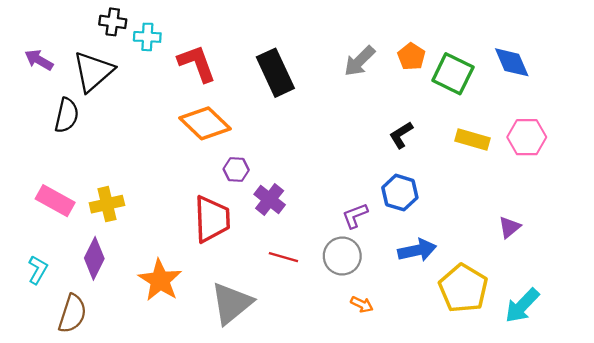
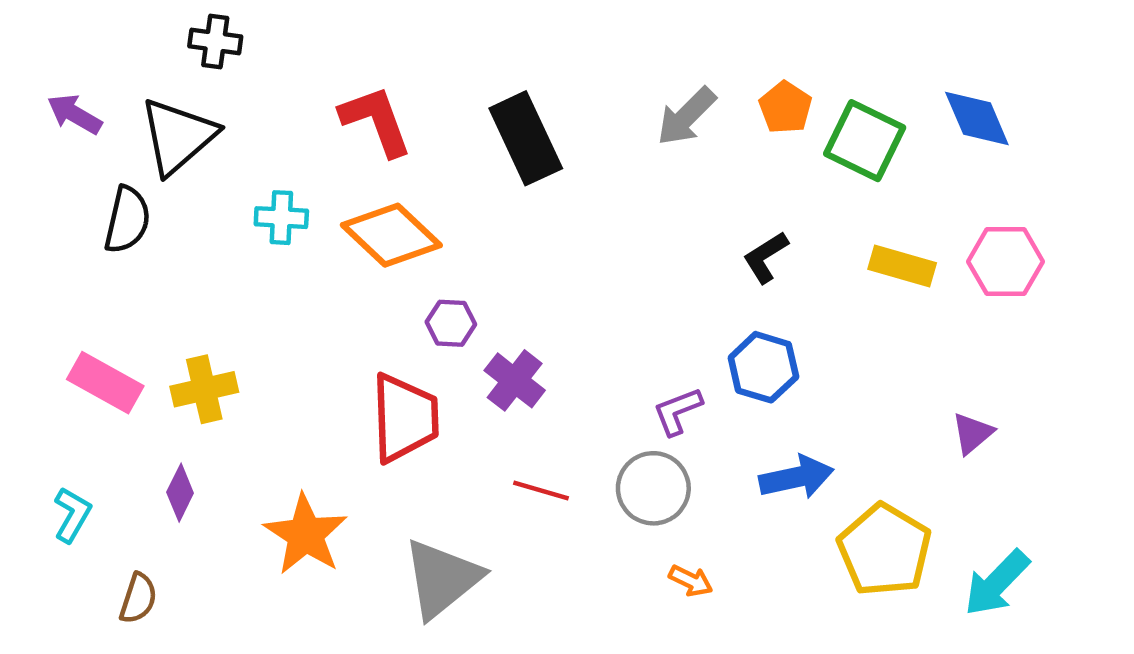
cyan cross: (147, 37) -> (281, 218), moved
purple diamond: (94, 258) -> (180, 493), size x0.7
brown semicircle: (72, 314) -> (138, 598), size x0.7

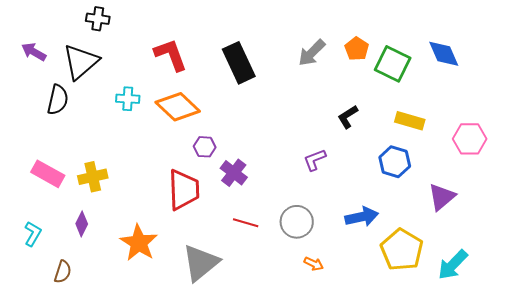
pink hexagon: (1006, 262) -> (470, 139), moved
blue hexagon: (763, 367) -> (395, 162), moved
purple L-shape: (678, 411) -> (315, 160), moved
purple triangle: (972, 433) -> (442, 197), size x1.4

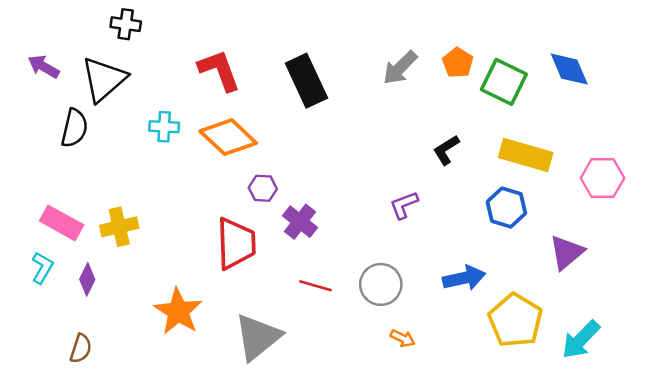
yellow rectangle: (410, 121) -> (526, 155), size x1.4
purple diamond: (82, 224) -> (87, 279), moved
cyan L-shape: (33, 234) -> (42, 268), moved

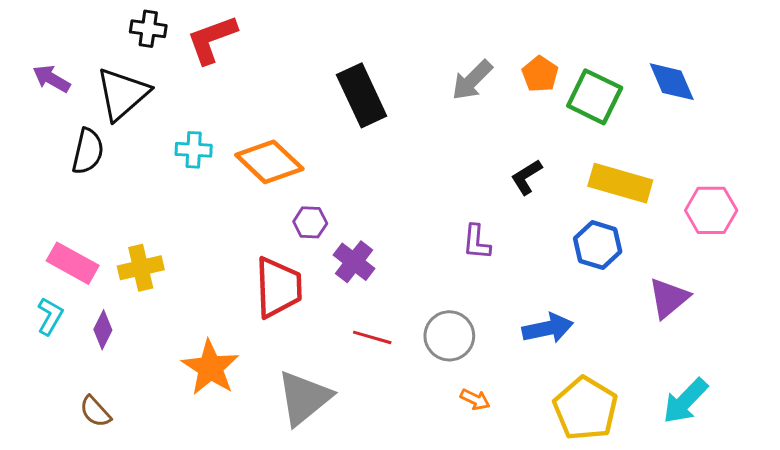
red L-shape: (219, 70) -> (212, 39), moved, turned -90
purple L-shape: (404, 205) -> (477, 242), turned -64
yellow pentagon: (515, 320) -> (585, 408), moved
brown semicircle: (81, 349) -> (95, 412), turned 120

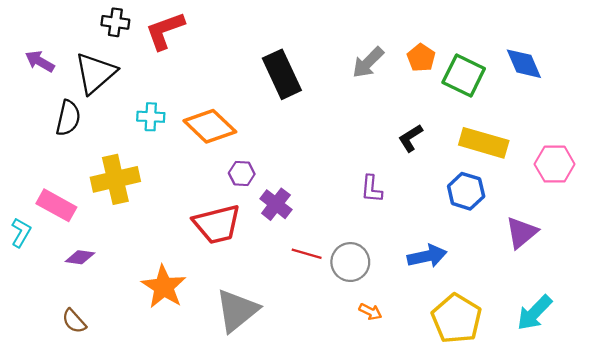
yellow cross: (141, 268) -> (115, 179), moved, size x1.4
red trapezoid: (278, 287) -> (217, 224), turned 78
cyan L-shape: (50, 316) -> (21, 232), moved
purple diamond: (103, 330) -> (80, 257), turned 72
red line: (372, 337) -> (307, 254), moved

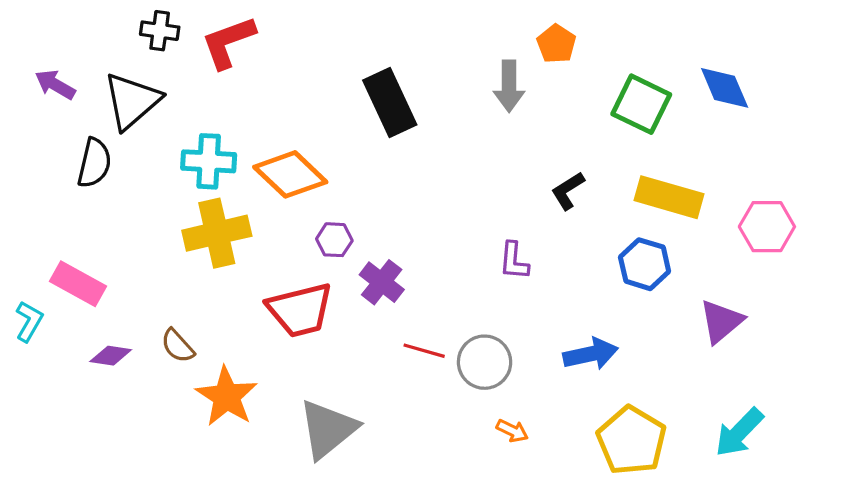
orange pentagon: (421, 58) -> (556, 44), moved
gray arrow: (368, 62) -> (509, 86), turned -45
cyan cross: (151, 117) -> (209, 161), size x1.4
yellow cross: (115, 179) -> (217, 233), moved
brown semicircle: (74, 321) -> (178, 346), moved

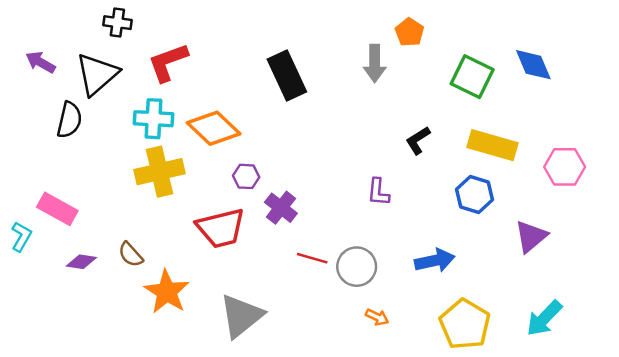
red L-shape: (228, 42) -> (168, 62), moved

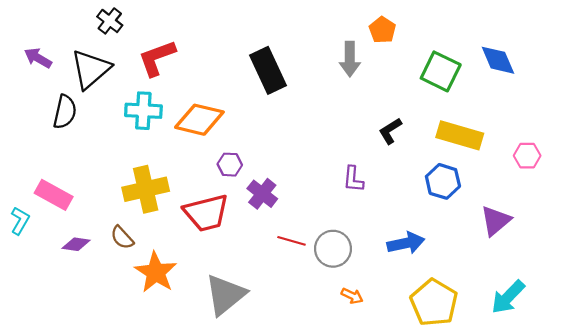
black cross: (117, 23) -> (110, 21), turned 30
orange diamond: (214, 128) -> (199, 120), turned -30
pink hexagon: (565, 167) -> (527, 156), size x0.7
yellow cross: (160, 172) -> (146, 189), moved

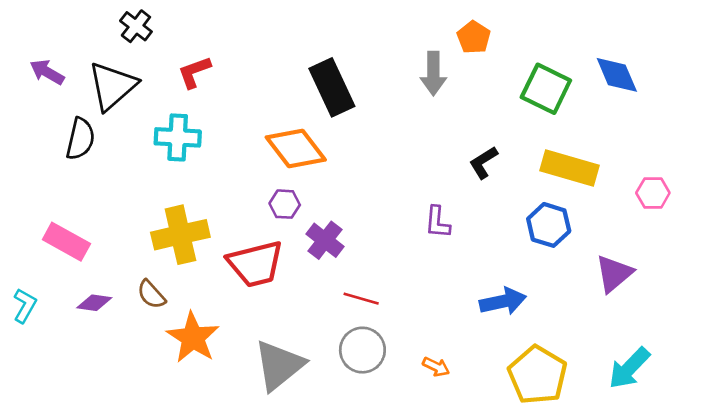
red L-shape: (157, 58) -> (194, 72), size x0.7
orange diamond: (199, 120) -> (296, 149), moved, turned 39
cyan L-shape: (20, 221) -> (25, 306), moved
gray circle: (333, 249) -> (362, 350), moved

